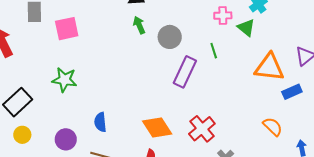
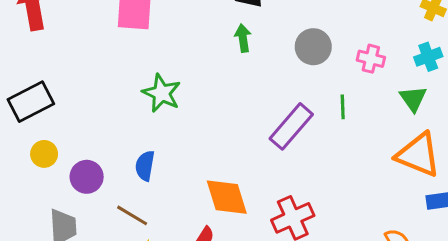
green triangle: (246, 28) -> (413, 99), moved
gray circle: (170, 37) -> (313, 47), moved
green star: (64, 80) -> (162, 93), moved
yellow circle: (22, 135) -> (44, 154), moved

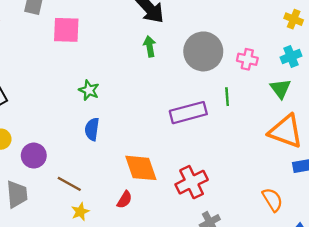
gray circle: (313, 47) -> (203, 51), size x1.4
green star: (162, 93) -> (89, 90), size x0.7
purple rectangle: (291, 126) -> (188, 113), turned 36
blue semicircle: (145, 166) -> (92, 129), moved

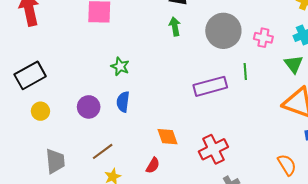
purple circle: (34, 156) -> (89, 107), moved
orange diamond: (141, 168) -> (167, 137), size x0.7
brown line: (69, 184) -> (103, 151), turned -65

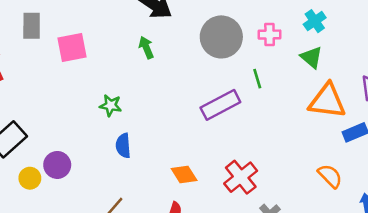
green arrow: (175, 26) -> (146, 47), moved
purple circle: (89, 107) -> (57, 165), moved

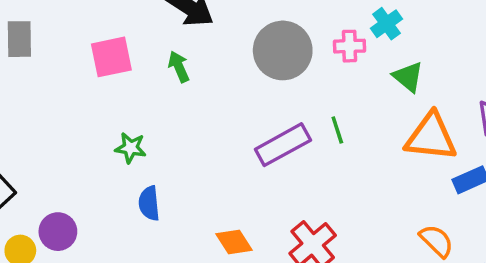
cyan cross: (315, 21) -> (387, 24), moved
pink square: (72, 48) -> (111, 57), moved
green line: (257, 79) -> (337, 130), moved

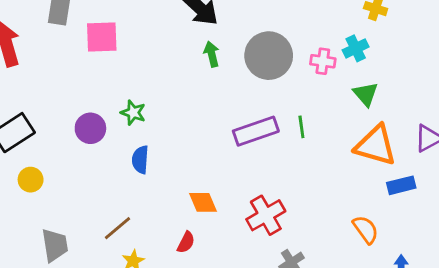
pink square: (111, 57) -> (102, 37), moved
green arrow: (179, 67) -> (212, 54), moved
purple circle: (58, 232) -> (90, 128), moved

